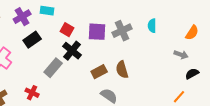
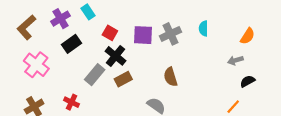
cyan rectangle: (47, 11) -> (88, 12), turned 48
gray arrow: (181, 55) -> (235, 60), turned 144
brown rectangle: (99, 72) -> (123, 79), moved

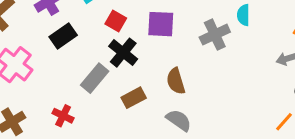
gray cross: (170, 34) -> (215, 35), moved
brown semicircle: (170, 77) -> (176, 81), moved
brown rectangle: (123, 79) -> (134, 98), moved

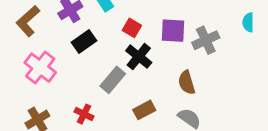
gray cross: (215, 35) -> (206, 40), moved
brown rectangle: (134, 98) -> (144, 110), moved

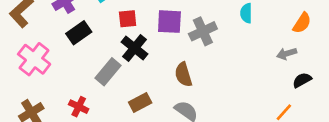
red square: (132, 28) -> (128, 19), turned -36

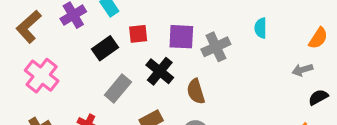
black rectangle: (79, 33) -> (105, 48), moved
black cross: (135, 48) -> (160, 71), moved

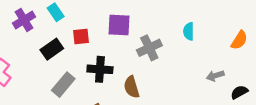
purple square: (181, 37) -> (119, 25), moved
gray arrow: (302, 70) -> (215, 76), moved
black cross: (160, 71) -> (100, 69), turned -35

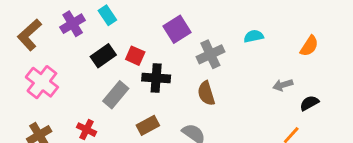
purple square: (119, 25) -> (177, 29), turned -35
cyan semicircle: (189, 31) -> (254, 36), turned 78
red square: (81, 36) -> (135, 56), moved, turned 30
brown semicircle: (132, 87) -> (206, 93), moved

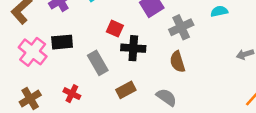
black rectangle: (103, 56) -> (62, 42), moved, turned 30
gray rectangle: (116, 95) -> (98, 63), turned -70

